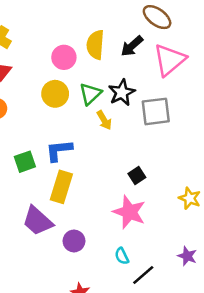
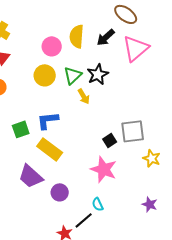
gray square: (156, 111) -> (133, 131), moved
yellow rectangle: (61, 187) -> (50, 149), turned -70
black line: (143, 275) -> (84, 220), moved

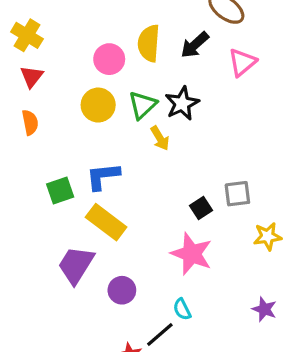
pink triangle: (136, 48) -> (242, 62), size x0.7
gray square: (133, 131) -> (237, 194), size x0.7
yellow star: (152, 158) -> (268, 236), turned -30
purple trapezoid: (31, 176) -> (76, 265), turned 80

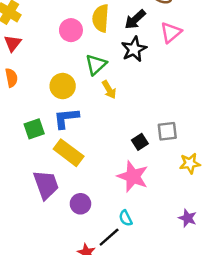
black star: (182, 103) -> (134, 49), moved
yellow circle: (98, 105) -> (63, 86), moved
purple trapezoid: (76, 265) -> (46, 185), turned 128

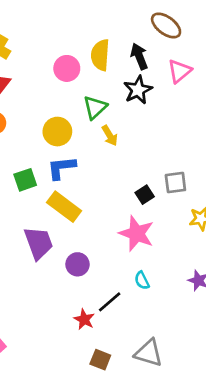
black arrow: (135, 19) -> (139, 56), turned 110
cyan semicircle: (126, 218) -> (142, 280), moved

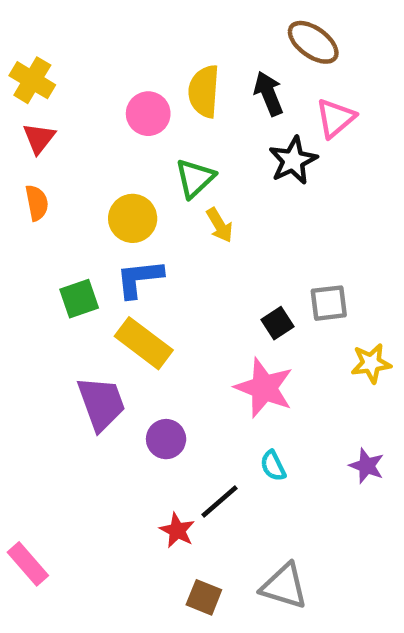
black star: (138, 90) -> (293, 160), moved

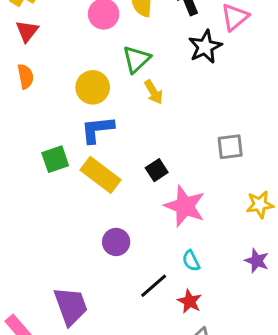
green square: (79, 299) -> (55, 159), moved
black square: (277, 323) -> (157, 170), moved
yellow star: (371, 363) -> (260, 204), moved
purple trapezoid: (101, 403) -> (71, 306), moved
red star: (177, 530) -> (190, 301), moved

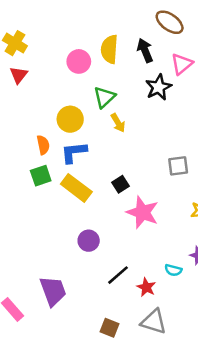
orange semicircle: (25, 76) -> (43, 145), moved
cyan semicircle: (191, 261) -> (173, 270), moved, turned -49

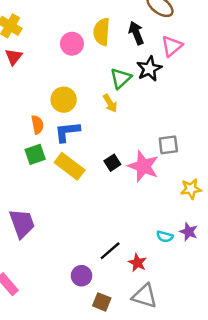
green triangle: (105, 97) -> (121, 78), moved
pink star: (143, 212) -> (143, 166), moved
purple circle: (89, 241) -> (81, 276), moved
cyan semicircle: (173, 270) -> (165, 236), moved
purple trapezoid: (53, 291) -> (22, 223), moved

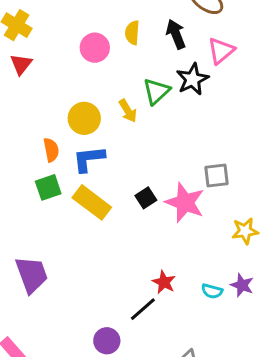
yellow semicircle: (102, 32) -> (132, 33), size x0.7
yellow arrow: (110, 103) -> (128, 111), moved
red star: (137, 263) -> (164, 282), moved

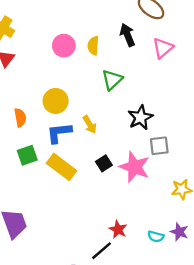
yellow semicircle: (132, 33) -> (93, 46), moved
black star: (192, 79) -> (140, 117), moved
yellow arrow: (128, 111) -> (90, 125), moved
orange semicircle: (51, 150) -> (20, 117), moved

